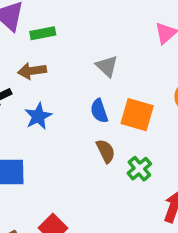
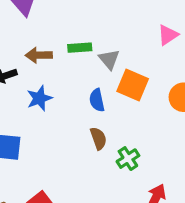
green rectangle: (43, 33) -> (80, 48), moved
orange square: (137, 115) -> (133, 85), moved

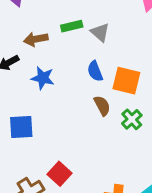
orange square: (133, 85) -> (126, 81), moved
blue star: (39, 98) -> (43, 78), turned -30

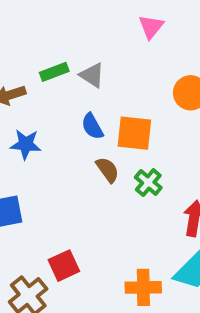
red square: (59, 174) -> (64, 266), turned 30

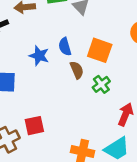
blue semicircle: (92, 126) -> (65, 47), moved
blue star: (26, 144) -> (39, 56), moved

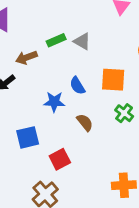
brown semicircle: (77, 70) -> (85, 122), moved
red square: (34, 126) -> (60, 159), moved

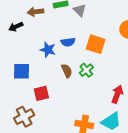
blue semicircle: (77, 86) -> (68, 42), turned -80
green cross: (124, 113) -> (86, 70), moved

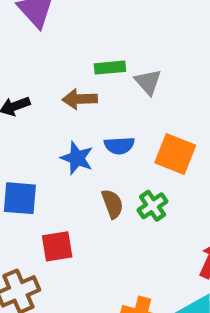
brown arrow: (35, 12) -> (80, 99), moved

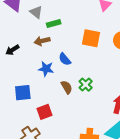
gray triangle: (148, 82) -> (36, 12), moved
blue semicircle: (119, 145) -> (65, 59), turned 64
orange square: (175, 154) -> (91, 38), moved

